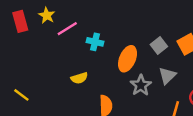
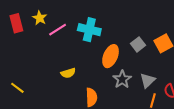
cyan cross: (95, 42) -> (89, 30), moved, size x1.5
gray triangle: (167, 76) -> (148, 80), moved

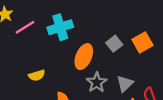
cyan cross: (89, 30) -> (60, 27), turned -30

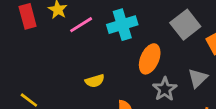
gray square: (114, 44) -> (185, 25), moved, size x1.5
gray triangle: (125, 84) -> (198, 78), moved

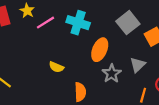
cyan cross: (122, 25) -> (78, 23), turned 35
yellow semicircle: (95, 81) -> (56, 67), turned 40

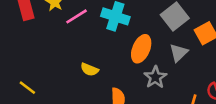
gray triangle: (138, 65) -> (179, 53), moved

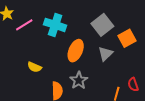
gray star: (155, 77) -> (79, 80), moved

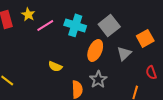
gray square: (102, 25) -> (109, 25), moved
red semicircle: (133, 85) -> (151, 72), moved

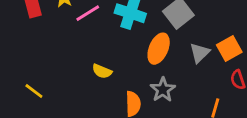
orange square: (145, 38) -> (229, 49), moved

